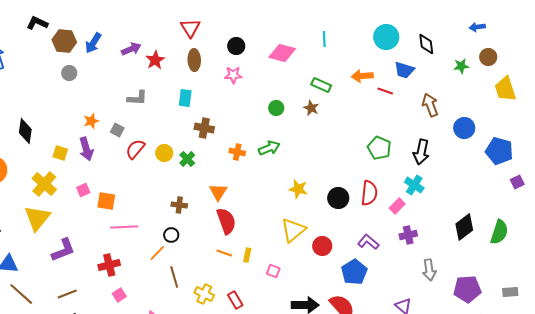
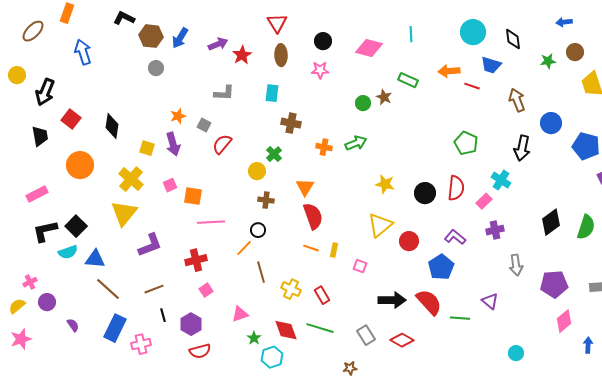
brown star: (311, 108) -> (384, 97), moved
black arrow: (421, 152) -> (522, 148), moved
yellow circle: (164, 153) -> (257, 171), moved

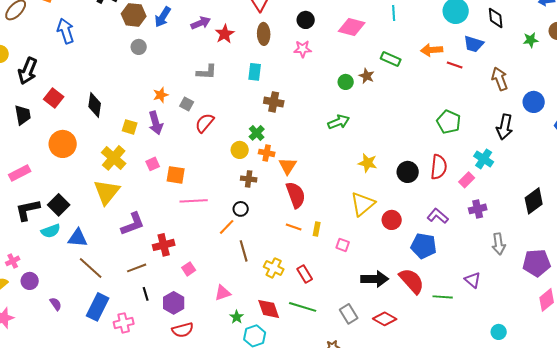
orange cross: (324, 147) -> (267, 153), moved
red cross: (196, 260) -> (164, 245), moved
blue pentagon: (441, 267) -> (424, 246), turned -30

